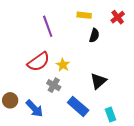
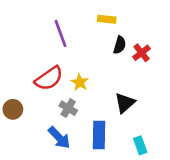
red cross: (118, 17) -> (141, 53), moved
brown circle: (10, 100) -> (13, 109), moved
blue rectangle: (78, 106) -> (99, 135), turned 50
blue arrow: (34, 108) -> (59, 138), moved

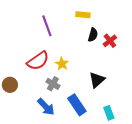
blue rectangle: (99, 135) -> (77, 105), turned -35

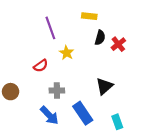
red semicircle: (38, 61) -> (41, 66), size x0.6
yellow star: (62, 64) -> (67, 53), moved
gray cross: (53, 84) -> (57, 91), turned -32

